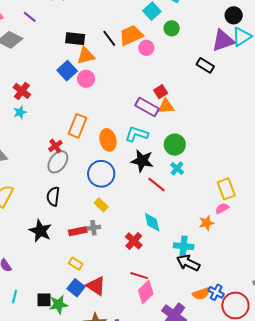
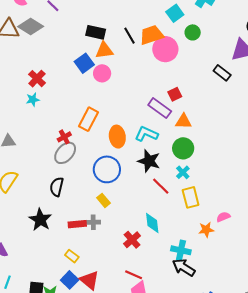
pink circle: (146, 48) -> (165, 49), size x1.6
orange triangle: (166, 106) -> (183, 121), moved
yellow rectangle: (226, 189) -> (191, 197), moved

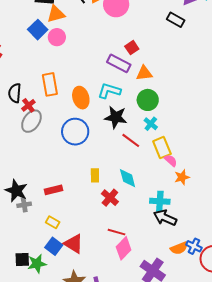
orange rectangle: (89, 119) -> (50, 84), turned -30
black semicircle: (57, 187) -> (15, 93), moved
yellow rectangle: (104, 200) -> (95, 175), moved, turned 48
pink semicircle: (223, 217) -> (171, 161), moved, turned 72
gray cross: (93, 222) -> (24, 205), moved

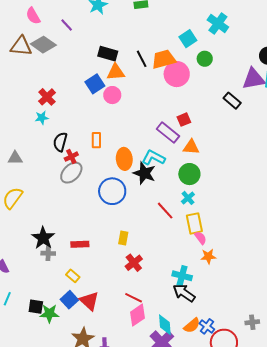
orange rectangle: (50, 84) -> (96, 140), size x0.7
black star: (116, 117) -> (144, 173), moved
cyan diamond: (128, 178) -> (165, 325), moved
orange semicircle: (179, 248) -> (192, 325), turned -30

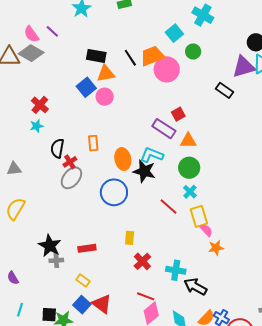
pink semicircle: (33, 16) -> (31, 34), moved
cyan cross: (182, 276) -> (176, 270), moved

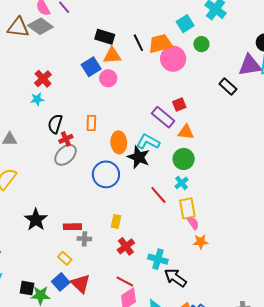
gray cross: (56, 260) -> (84, 239), moved

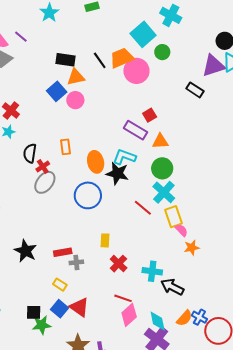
cyan square: (185, 24) -> (143, 34), size x1.4
cyan cross: (182, 183) -> (164, 192), size x1.6
black square: (27, 288) -> (34, 312), moved

